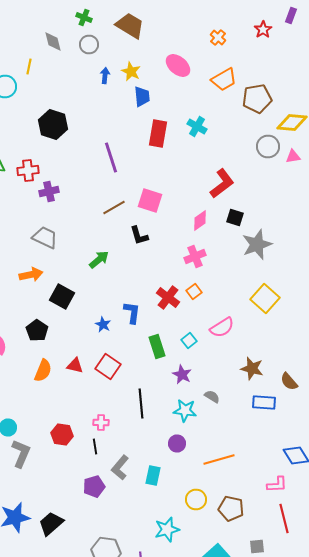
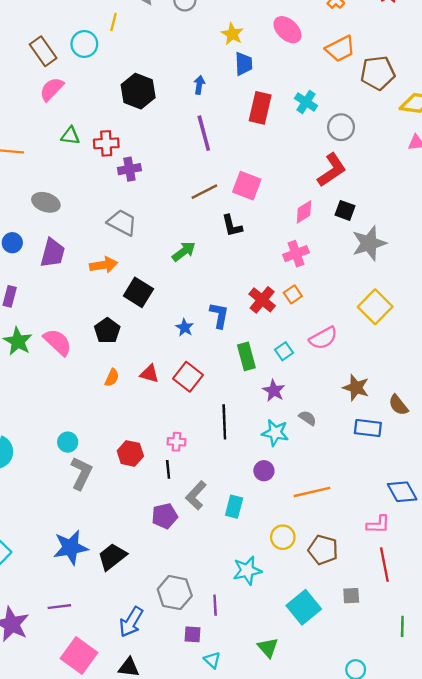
blue arrow: (105, 76) -> (199, 85), moved
gray circle: (268, 146) -> (341, 127), moved
orange semicircle: (43, 370) -> (112, 378), size x0.7

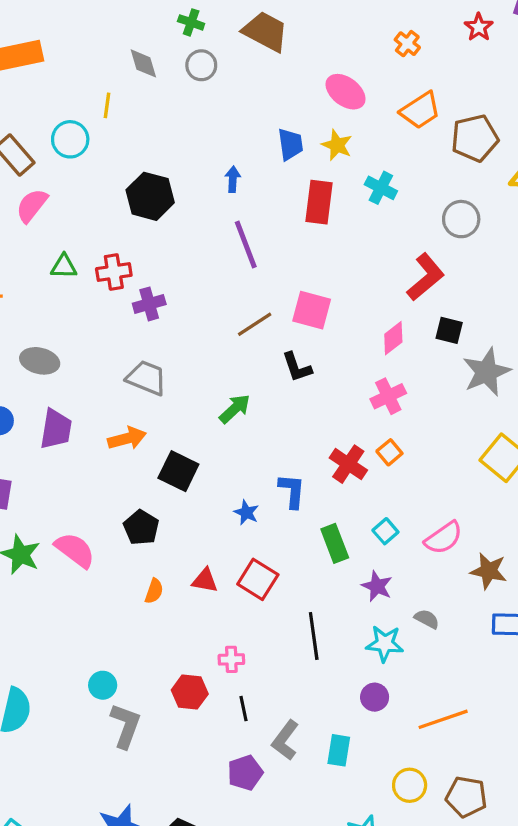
yellow star: (232, 34) -> (337, 145), moved
gray circle: (341, 127) -> (461, 219), moved
pink semicircle: (323, 338) -> (444, 538), moved
pink cross: (177, 442) -> (231, 659), moved

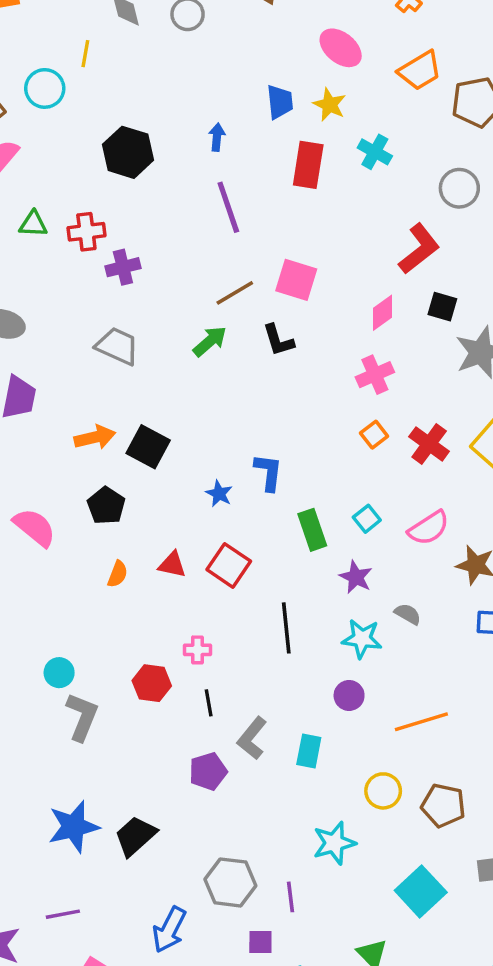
green arrow: (235, 409) -> (210, 341), moved
orange arrow: (127, 438) -> (95, 437), moved
red cross: (348, 464) -> (429, 444), moved

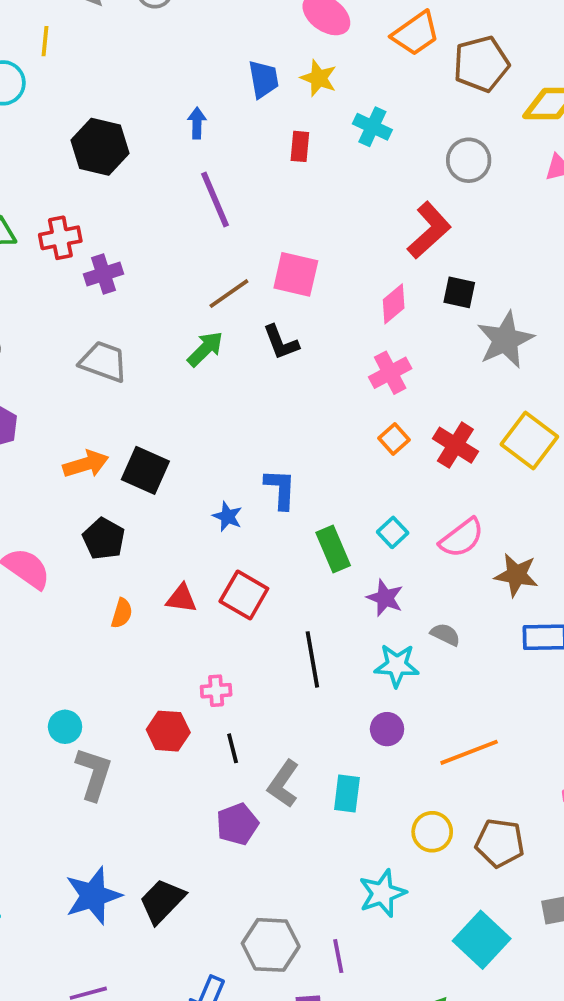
red rectangle: (308, 165) -> (300, 146), size x0.6

